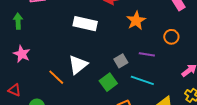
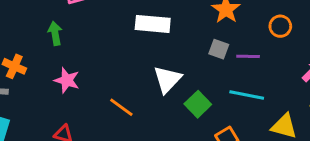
gray square: (121, 61) -> (219, 49), moved, turned -32
white triangle: (78, 65) -> (167, 79), moved

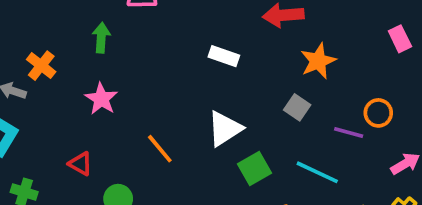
white rectangle: (153, 24) -> (224, 56), size x0.7
orange circle: (280, 26) -> (378, 113), moved
purple line: (248, 56) -> (349, 132), moved

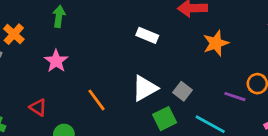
gray square: (297, 107) -> (182, 91), moved

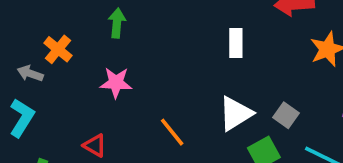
white rectangle: (147, 35) -> (236, 43), turned 70
pink star: (56, 61) -> (116, 83), turned -30

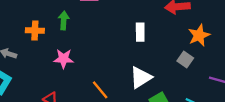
orange cross: (58, 49) -> (35, 31), moved, turned -36
gray square: (286, 115) -> (185, 60), moved

